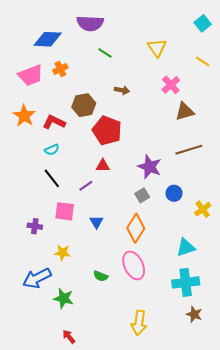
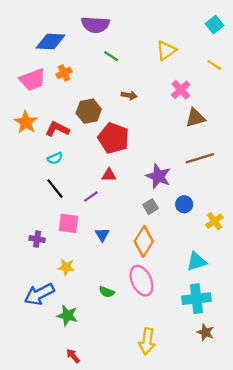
yellow triangle: (157, 48) -> (166, 50), turned 30

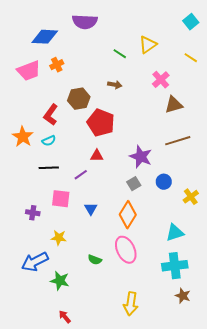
green line: (111, 56) -> (120, 54), moved
orange star: (26, 122) -> (23, 137), moved
red L-shape: (57, 129) -> (51, 115), turned -80
black line: (55, 189) -> (49, 168), turned -54

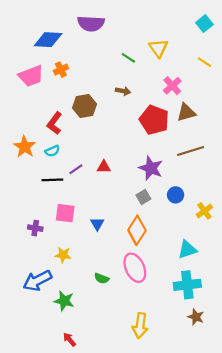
yellow triangle: (148, 45) -> (158, 48), turned -30
red pentagon: (101, 123) -> (154, 120), moved
purple line: (81, 175) -> (76, 169), moved

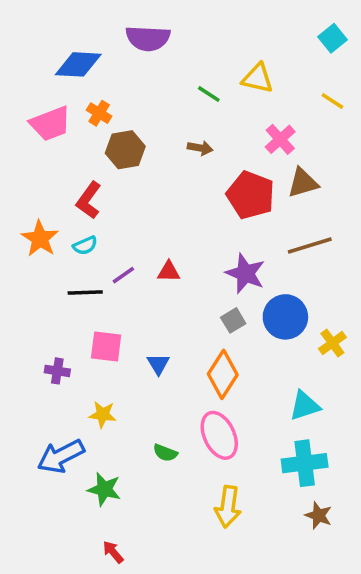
yellow triangle: (158, 48) -> (258, 78), turned -42
orange cross: (61, 70) -> (99, 113), turned -32
brown hexagon: (84, 106) -> (125, 150), moved
blue circle: (176, 195) -> (285, 317), size x1.6
yellow arrow: (140, 326) -> (228, 507), moved

